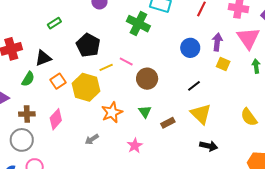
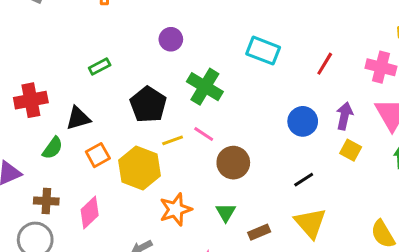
green cross: (138, 24) -> (205, 87), moved

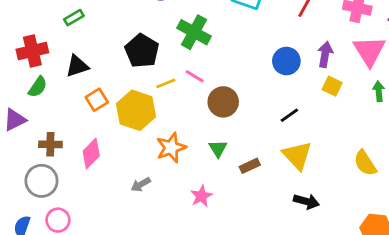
green rectangle: (100, 67) -> (74, 18), moved
green semicircle: (53, 148) -> (38, 87), moved

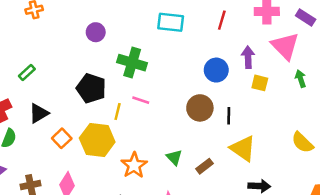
yellow line: (166, 83) -> (118, 111), turned -42
brown circle: (223, 102) -> (200, 108), moved
black line: (289, 115) -> (229, 116), turned -42

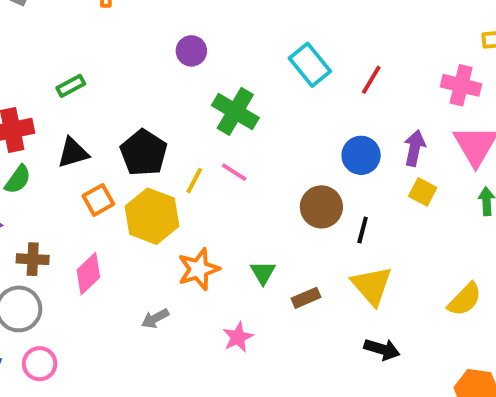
red line: (222, 20) -> (371, 80), moved
cyan rectangle: (171, 22) -> (310, 65), turned 30
black pentagon: (91, 88) -> (144, 153), moved
yellow semicircle: (302, 142) -> (465, 299), turned -105

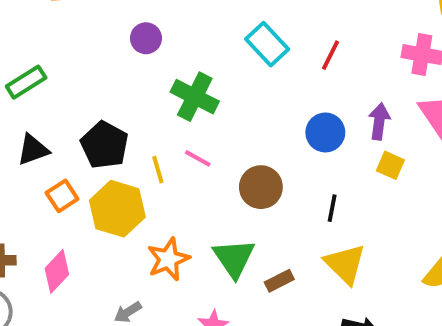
green rectangle: (71, 86) -> (26, 82), size x1.4
yellow line: (194, 181) -> (158, 170), turned -40
brown circle: (321, 207) -> (261, 187), moved
green triangle: (263, 273) -> (234, 258), size x1.6

